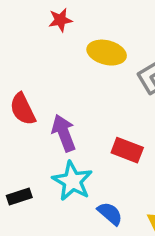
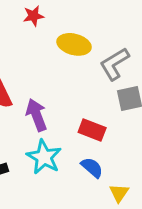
blue semicircle: (110, 214) -> (92, 167), moved

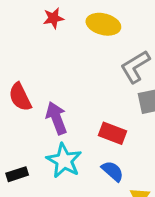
yellow ellipse: (74, 44) -> (103, 24), moved

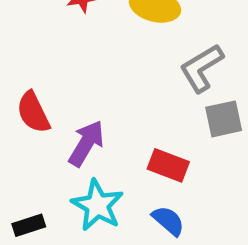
purple arrow: (56, 118) -> (86, 143), turned 52

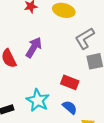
purple arrow: (86, 143) -> (34, 47), moved

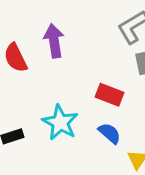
purple arrow: (34, 47) -> (54, 41), turned -40

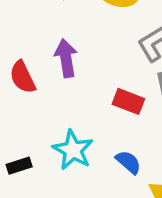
red rectangle: (109, 95) -> (128, 101), moved

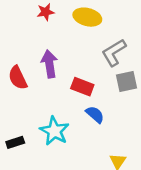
red rectangle: (128, 101) -> (82, 87), moved
blue semicircle: (128, 162) -> (95, 114), moved

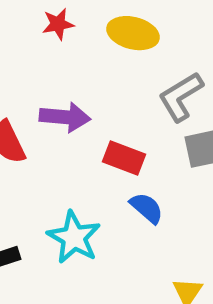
purple arrow: (49, 64) -> (65, 117), turned 104

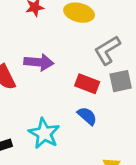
red rectangle: (124, 158) -> (87, 84), moved

